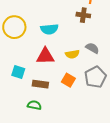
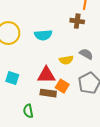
red triangle: (45, 56) -> (46, 75), moved
brown rectangle: (40, 84) -> (48, 93), moved
green semicircle: (34, 105) -> (28, 111), turned -112

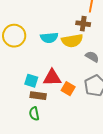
yellow semicircle: (66, 60) -> (72, 41), moved, size x1.5
cyan square: (12, 78) -> (31, 81), moved
brown rectangle: (48, 93) -> (38, 96), moved

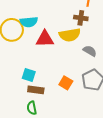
cyan semicircle: (49, 38) -> (29, 22), moved
red triangle: (52, 78) -> (45, 39), moved

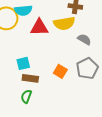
cyan square: (29, 75) -> (23, 63), turned -32
green semicircle: (32, 108) -> (26, 96), turned 32

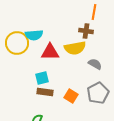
cyan square: (23, 63) -> (42, 78), moved
brown rectangle: (30, 78) -> (45, 92), moved

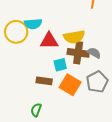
brown cross: (86, 31) -> (78, 53), moved, size x1.5
cyan square: (42, 78) -> (60, 65), moved
orange square: (71, 96) -> (70, 85), size x1.5

